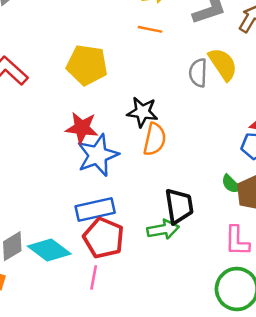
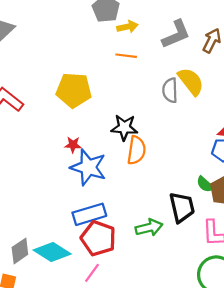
red star: (82, 128) -> (73, 145), size x0.6
blue star: (98, 155) -> (88, 167), turned -30
black trapezoid: (179, 206) -> (182, 207), moved
pink line: (94, 277) -> (92, 273), turned 30

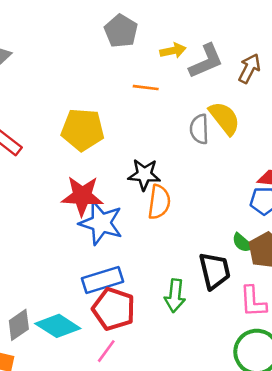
yellow arrow: (127, 27) -> (173, 51), moved
red star: (73, 145) -> (82, 196), size x2.0
green arrow: (149, 228) -> (175, 296), turned 110

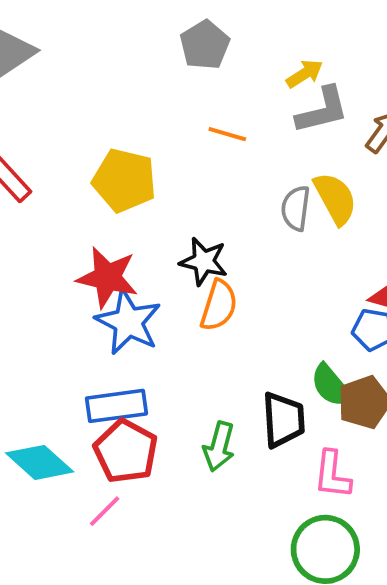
yellow arrow: (173, 51) -> (305, 74), moved, turned -30
green semicircle: (242, 243) -> (331, 386), size x1.4

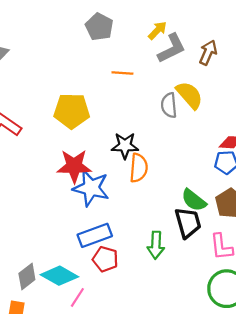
green semicircle: (331, 386) -> (194, 200), moved
red pentagon: (126, 451) -> (105, 259), size x0.7
pink line: (105, 511) -> (77, 297), moved

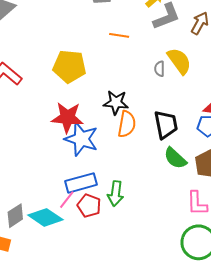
gray semicircle: (169, 105) -> (160, 69), size x0.7
black trapezoid: (188, 223) -> (166, 125), moved
green arrow: (156, 245) -> (116, 194), moved
pink line: (77, 297) -> (67, 200), moved

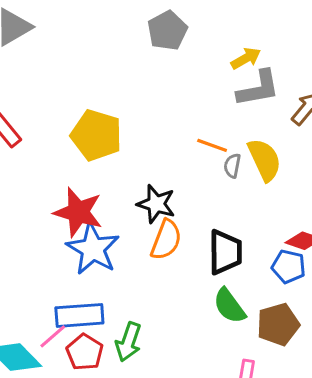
orange line: (119, 35) -> (212, 145), moved

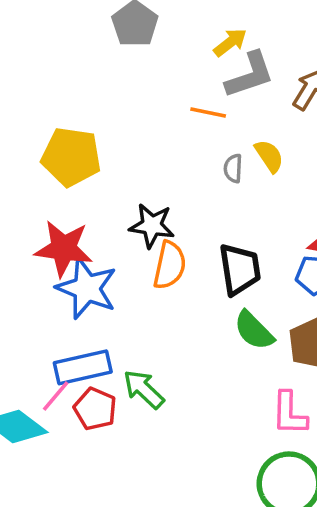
orange line: (212, 145) -> (208, 112), moved
yellow semicircle: (265, 160) -> (269, 156), size x0.7
green arrow: (128, 342) -> (144, 389), turned 123

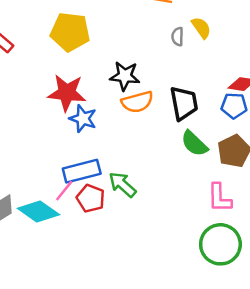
orange semicircle: (170, 265) -> (137, 102), turned 64
blue star: (87, 288) -> (83, 119), size x0.7

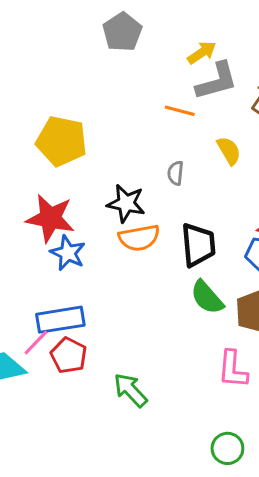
gray semicircle: (178, 37) -> (175, 173), moved
green arrow: (123, 185) -> (131, 390), moved
green circle: (220, 244) -> (227, 448), moved, size x0.6

